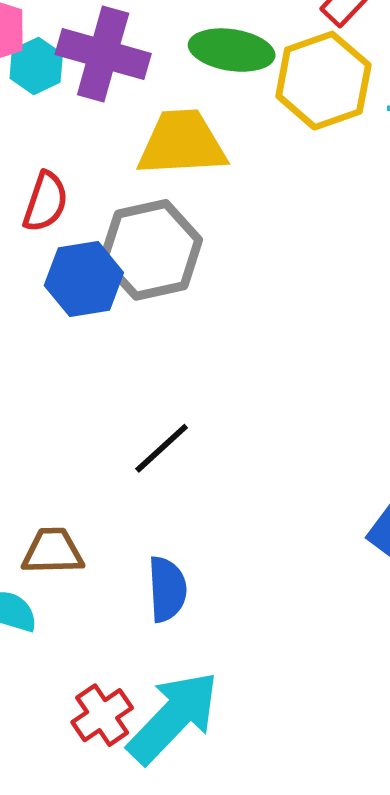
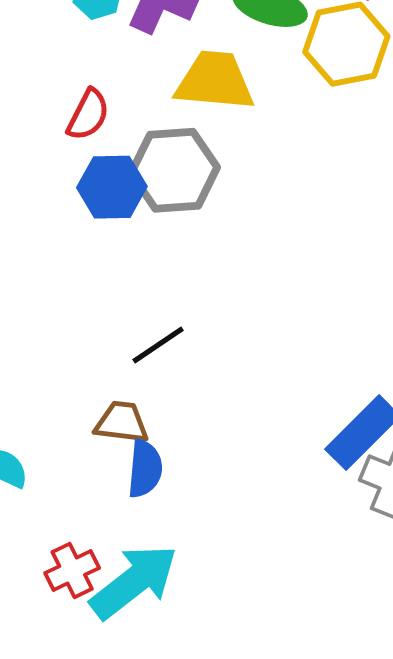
brown trapezoid: (53, 551) -> (122, 422), moved

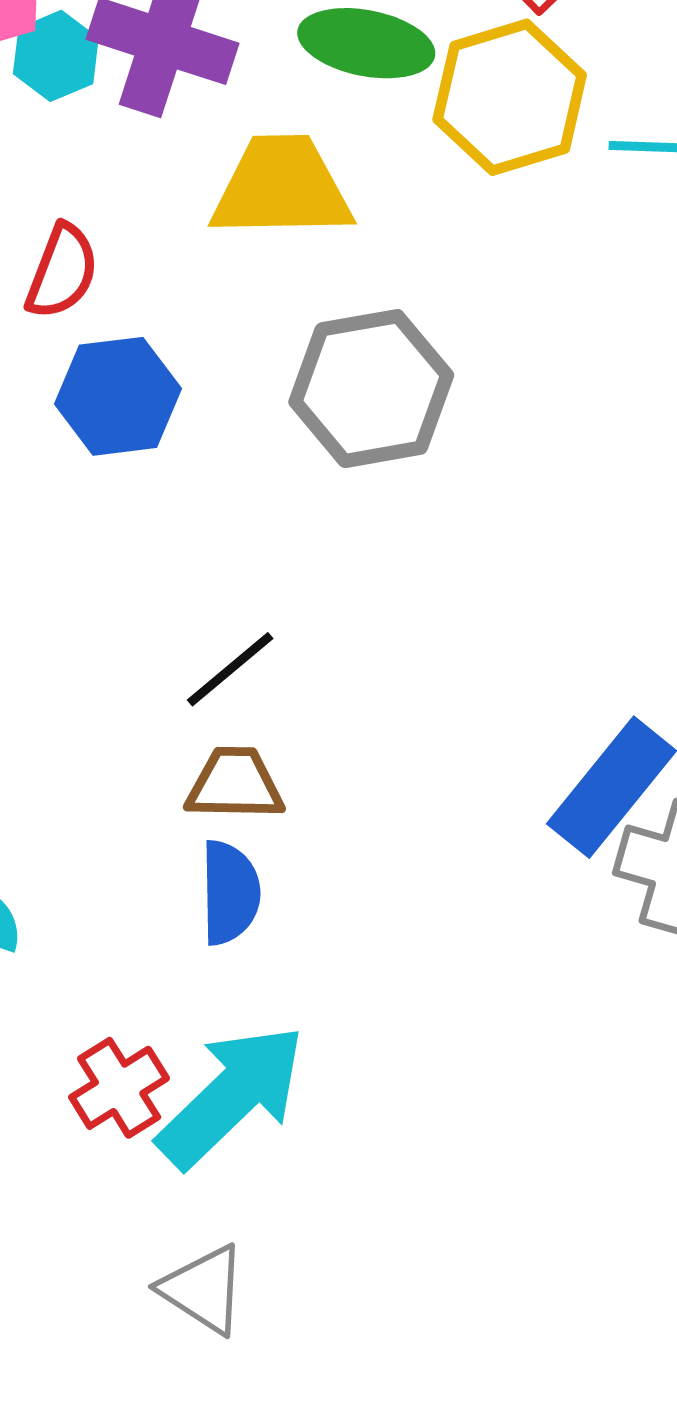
gray hexagon: (174, 170) -> (371, 389), moved
brown trapezoid: (122, 422) -> (235, 784), moved

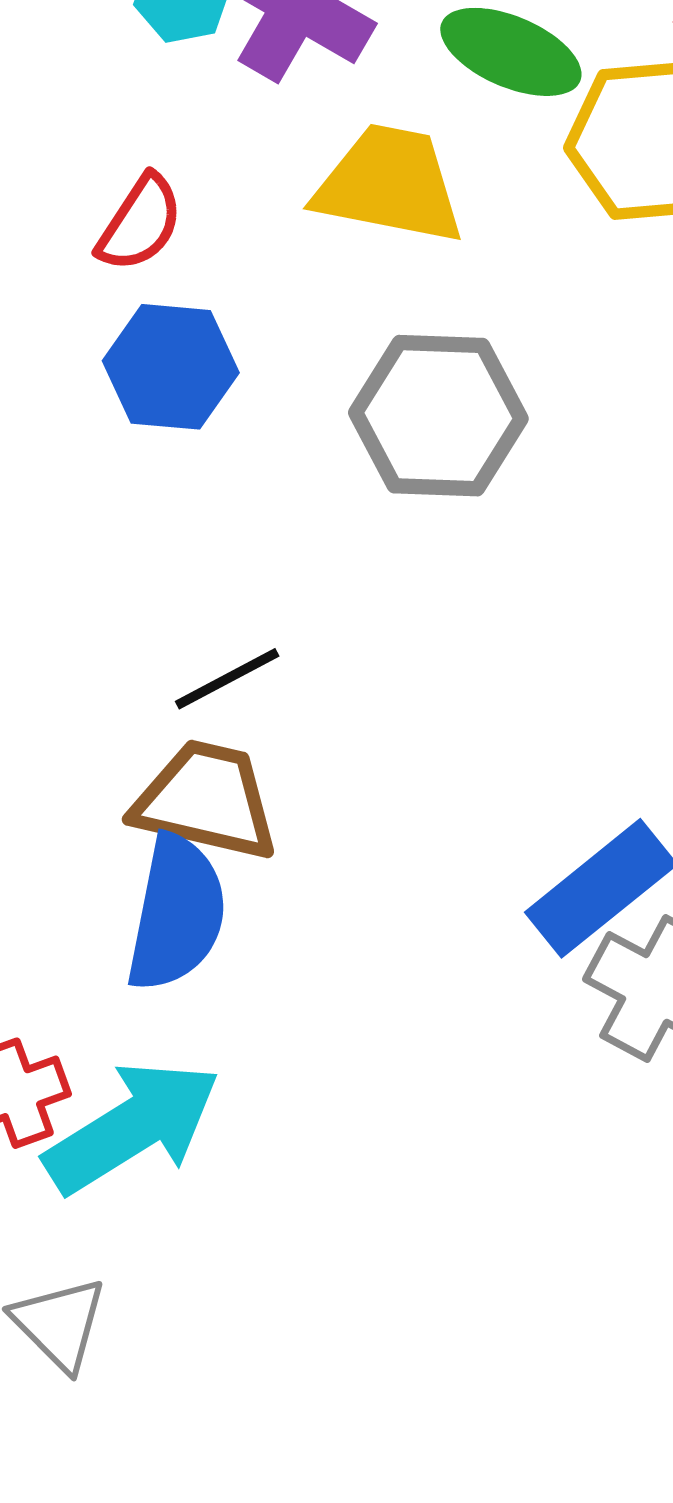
brown trapezoid: (235, 784) -> (206, 800), size x1.4
blue semicircle: (230, 893) -> (176, 913), size x1.4

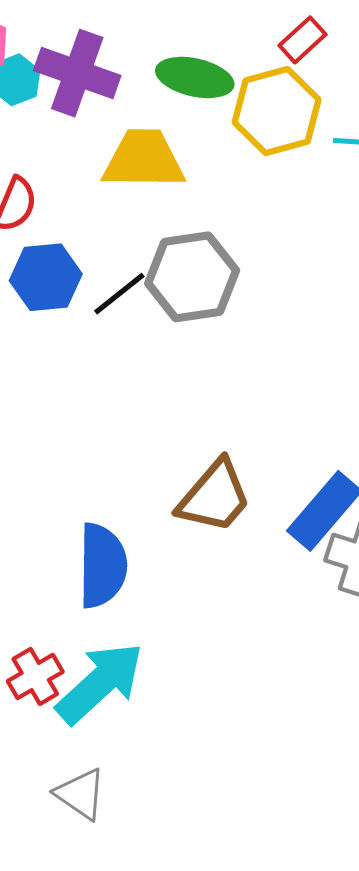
black line: (227, 679) -> (119, 294), moved
brown trapezoid: (206, 800) -> (214, 497), moved, turned 128

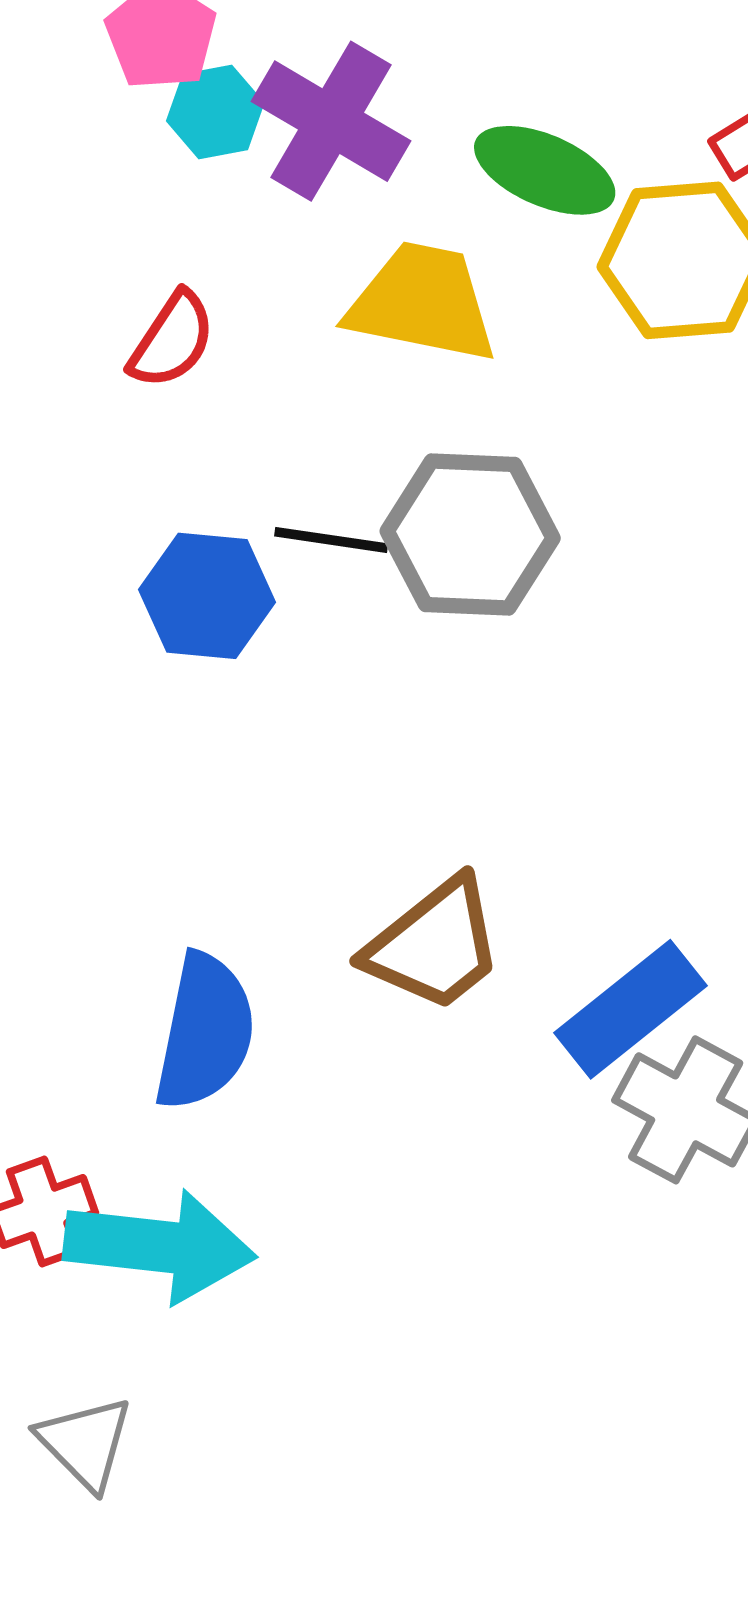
blue hexagon: (46, 277) -> (207, 596), moved
black line: (119, 294) -> (331, 540), turned 36
cyan arrow: (100, 683) -> (160, 1246), turned 38

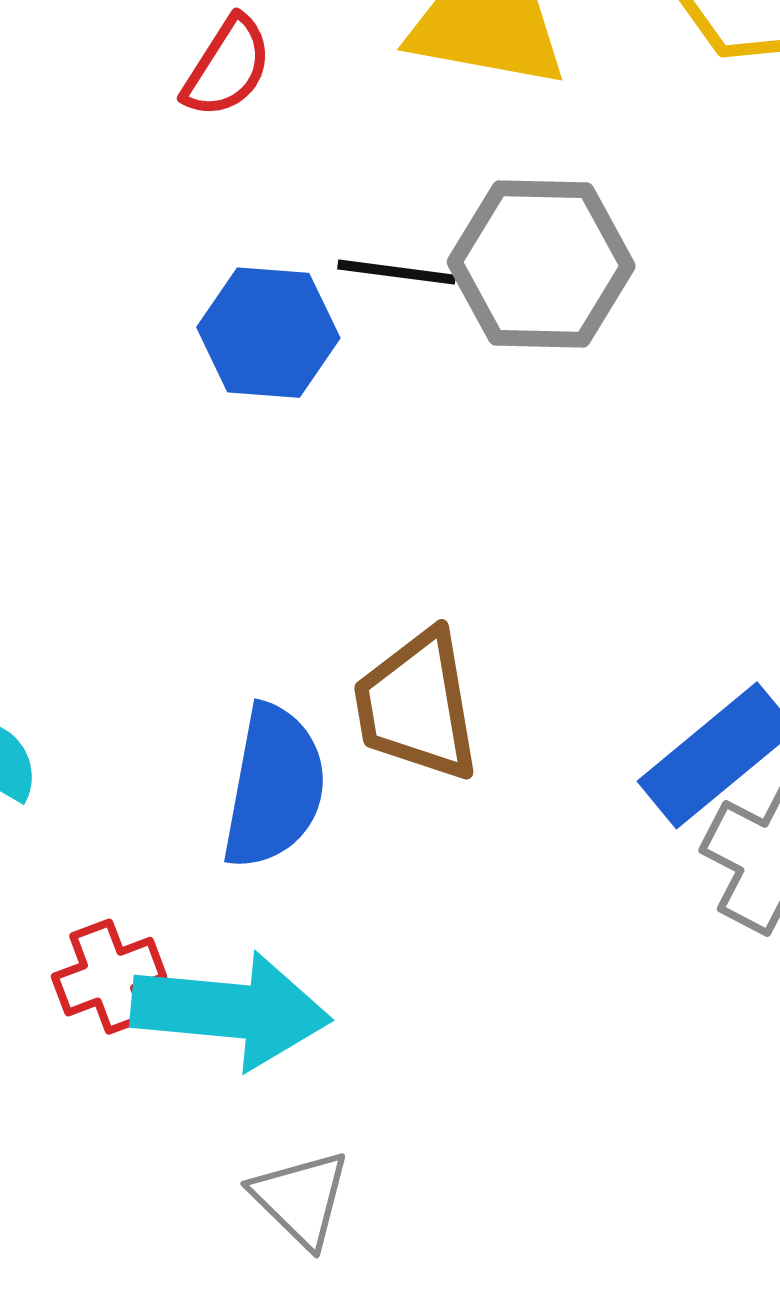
brown trapezoid: (434, 945) -> (417, 706), moved, turned 120
gray triangle: (85, 1443) -> (301, 1198), moved

